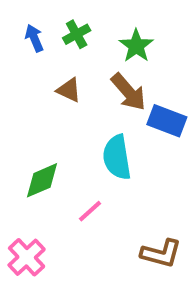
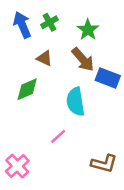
blue arrow: (34, 38) -> (22, 25), size x1.5
green diamond: (42, 180) -> (27, 89), moved

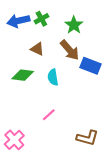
blue arrow: (22, 25) -> (18, 21), turned -80
green diamond: (27, 89) -> (23, 75), turned 30
cyan semicircle: (75, 102) -> (53, 77), moved, size x0.7

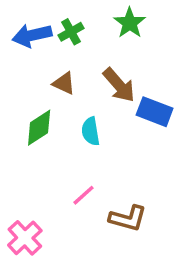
green star: (74, 25) -> (130, 23), moved
green diamond: (23, 75) -> (39, 128), turned -40
brown L-shape: (87, 138) -> (128, 218), moved

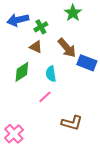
green cross: (71, 32) -> (41, 27), moved
pink line: (83, 195) -> (45, 97), moved

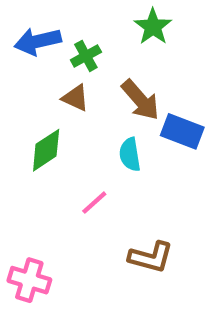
cyan semicircle: (51, 74) -> (130, 154), moved
pink cross: (14, 134) -> (29, 280), turned -30

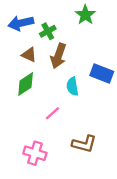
brown triangle: (75, 98) -> (29, 55), moved
brown arrow: (140, 100) -> (58, 56), moved, turned 60
pink cross: (29, 280) -> (35, 153), moved

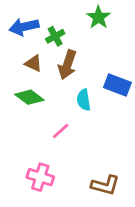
green diamond: (26, 84) -> (29, 97), turned 70
brown L-shape: (84, 144) -> (105, 185), moved

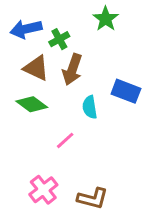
brown triangle: (33, 63) -> (36, 68), size x1.4
pink cross: (40, 177) -> (43, 190), turned 35
brown L-shape: (105, 185) -> (93, 198), moved

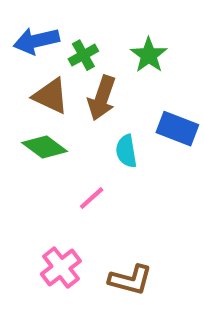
green star: (106, 19) -> (149, 55), moved

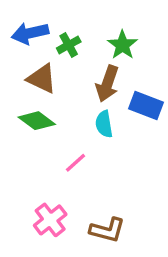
brown arrow: (102, 98) -> (107, 84), moved

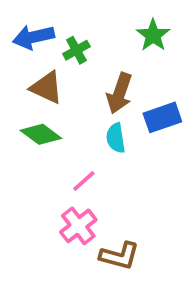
green star: (122, 45) -> (153, 35), moved
blue rectangle: (146, 106) -> (162, 117), turned -40
pink cross: (50, 220) -> (78, 226), moved

